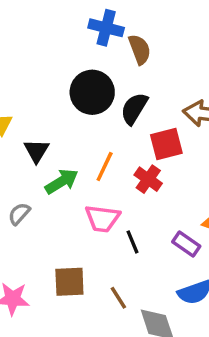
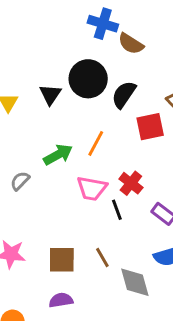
brown semicircle: (140, 49) -> (131, 44), turned 140
black triangle: (37, 151) -> (50, 94), moved
red cross: (148, 179) -> (131, 183), moved
brown square: (69, 282) -> (62, 260), moved

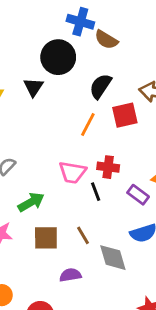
black circle: (88, 79) -> (58, 57), moved
orange line: (96, 143) -> (88, 124), moved
green arrow: (58, 155) -> (31, 202), moved
red cross: (131, 183) -> (108, 167), turned -30
purple semicircle: (61, 300) -> (70, 275), moved

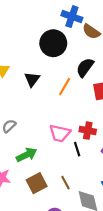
black triangle: (33, 87) -> (32, 79), moved
orange line: (88, 124) -> (65, 87), moved
brown square: (46, 238) -> (37, 183), turned -30

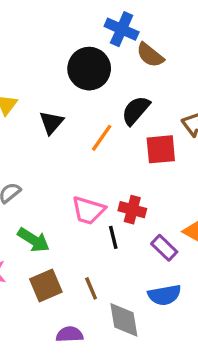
green arrow: (27, 155) -> (34, 240), turned 54

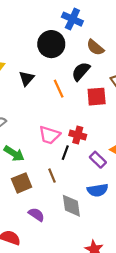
brown semicircle: (150, 55) -> (95, 47), moved
orange line: (102, 138) -> (59, 89), turned -60
black line: (113, 237) -> (65, 153), turned 32
brown line: (91, 288) -> (52, 176), moved
purple semicircle: (70, 334) -> (36, 215), turned 35

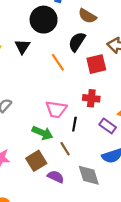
black triangle: (27, 78) -> (22, 47), moved
red cross: (78, 135) -> (91, 98), moved
green arrow: (14, 154) -> (42, 133), moved
purple semicircle: (36, 215) -> (56, 177), moved

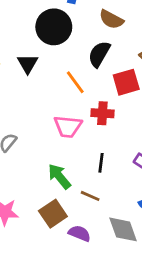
red cross: (91, 98) -> (102, 113), moved
pink trapezoid: (56, 109) -> (68, 126), moved
green arrow: (42, 133) -> (59, 176), turned -150
brown line: (65, 149) -> (90, 196), turned -32

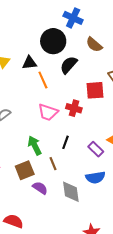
black semicircle: (99, 54) -> (69, 65), moved
black triangle: (28, 64) -> (30, 63), turned 42
orange line: (75, 82) -> (43, 80), moved
brown line: (90, 196) -> (53, 164), turned 32

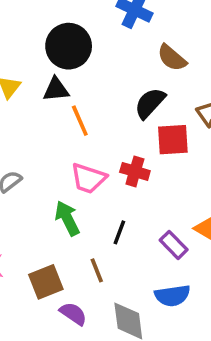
black circle: (53, 41) -> (69, 46), moved
black semicircle: (69, 65) -> (150, 103), moved
green arrow: (35, 146) -> (67, 218), moved

